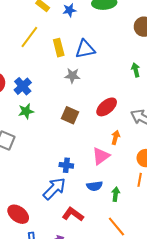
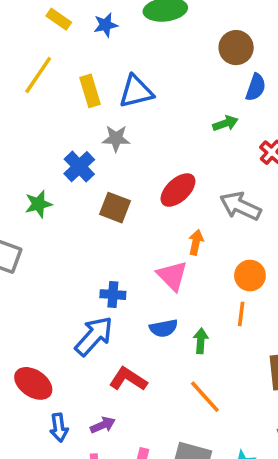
green arrow: (136, 70) -> (225, 123), turned 88
blue cross: (23, 86) -> (79, 167), moved
pink triangle: (101, 156) -> (172, 276), turned -36

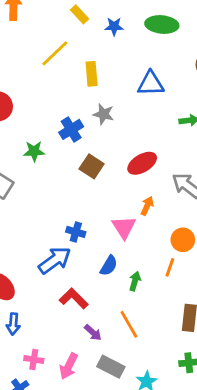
blue triangle: (136, 91) -> (151, 84), moved
blue semicircle: (164, 328) -> (109, 266), turned -60
purple arrow: (103, 425) -> (93, 333), moved, turned 54

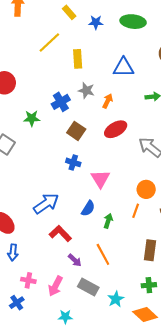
orange arrow: (147, 206) -> (108, 101), moved
blue cross: (76, 232) -> (73, 162), moved

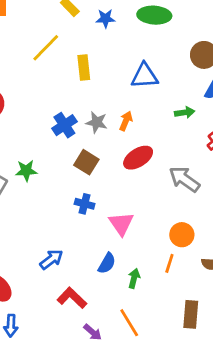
gray star: (86, 90) -> (97, 122), moved
green star: (32, 118) -> (26, 171), moved
blue arrow: (46, 203) -> (51, 259), size x0.7

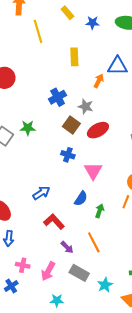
yellow line: (46, 48) -> (38, 31), moved, turned -65
orange arrow: (126, 121) -> (99, 81), moved
gray star: (97, 122) -> (86, 106), moved
red ellipse: (138, 158) -> (98, 130), moved

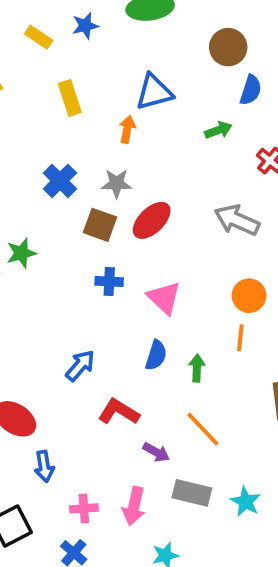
yellow rectangle: (67, 13) -> (39, 37), moved

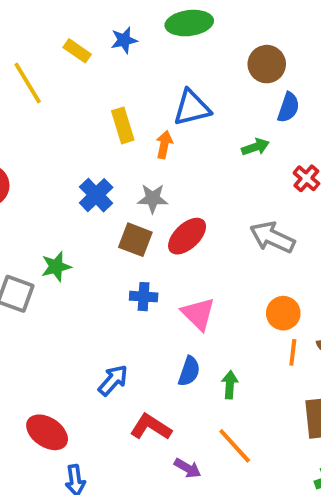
yellow rectangle: (70, 98) -> (123, 125), moved
orange line: (240, 338) -> (293, 352), moved

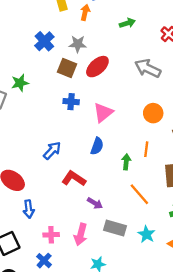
green arrow: (255, 147) -> (127, 23), moved
pink triangle: (198, 314) -> (103, 112), turned 35
orange line: (293, 352) -> (146, 149), moved
green arrow: (230, 385) -> (126, 162), moved
orange line: (235, 446) -> (139, 194), moved

